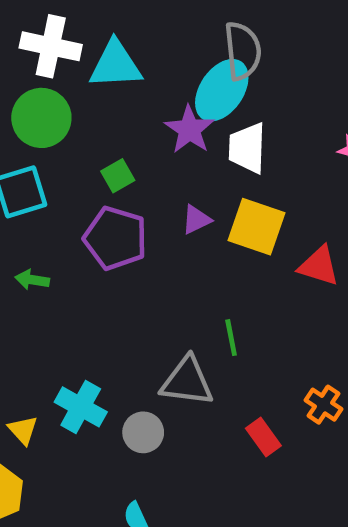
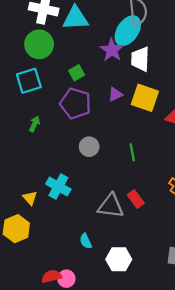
green arrow: (32, 280) -> (35, 124), turned 105
gray triangle: (187, 381) -> (111, 206), moved
gray circle: (143, 432) -> (89, 147), moved
red rectangle: (263, 437) -> (136, 199), moved

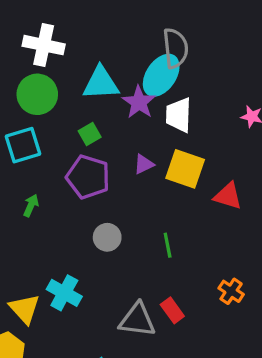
cyan triangle: (75, 18) -> (101, 83), moved
yellow triangle: (30, 198) -> (25, 309), size x1.5

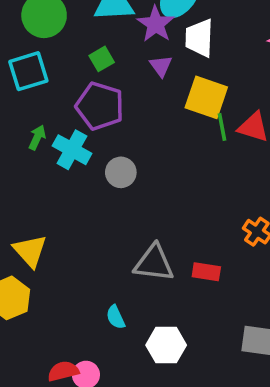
purple triangle: (144, 164) -> (161, 66), moved, turned -40
green line: (168, 245) -> (222, 127), moved
cyan cross: (64, 293) -> (72, 150), moved
red rectangle: (172, 310) -> (206, 272), moved, turned -45

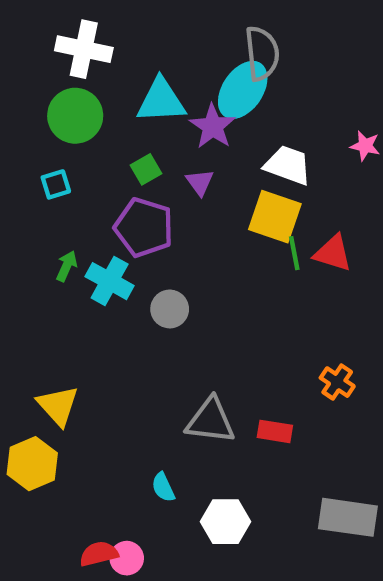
white trapezoid: (199, 38) -> (288, 165), moved, turned 108
purple triangle: (161, 66) -> (200, 182), moved
cyan square: (28, 71) -> (56, 184), size x0.6

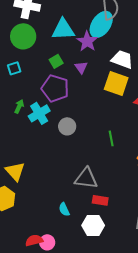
green line: (294, 253) -> (111, 138), moved
cyan cross: (110, 281) -> (39, 113), turned 30
red rectangle: (275, 431) -> (100, 200), moved

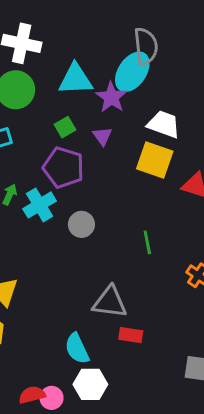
cyan semicircle: (64, 209) -> (77, 349), size x1.5
white hexagon: (93, 225) -> (90, 384), moved

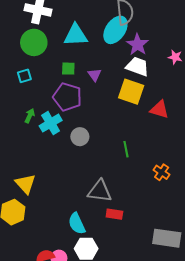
purple star: (111, 97) -> (137, 45), moved
green square: (65, 127) -> (68, 69), turned 32

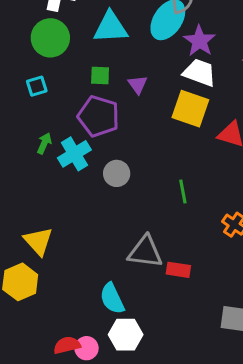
red rectangle: (114, 214) -> (178, 270), moved

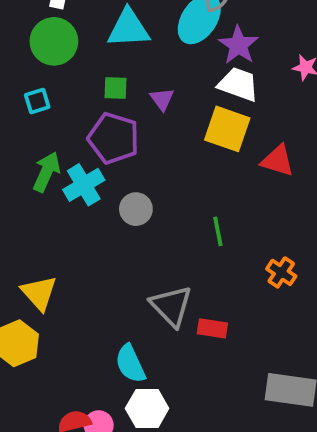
green arrow: (44, 143) -> (46, 172), size x1.5
gray triangle: (145, 252) -> (171, 306), turned 39

